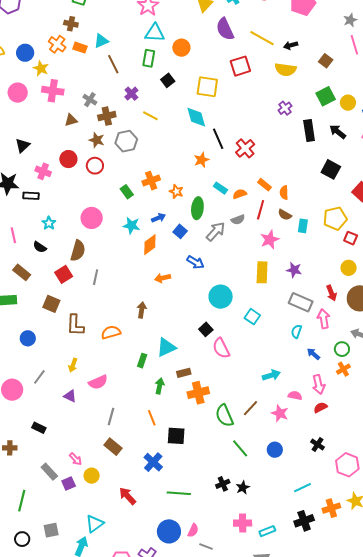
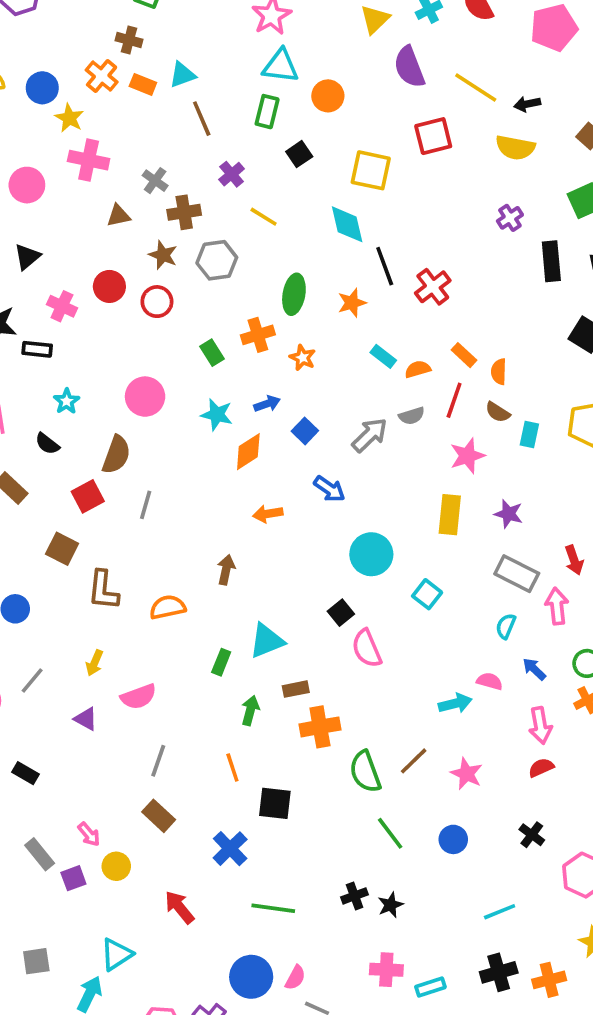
pink circle: (18, 93) -> (27, 185), moved
green ellipse: (197, 208) -> (294, 294), moved
pink semicircle: (295, 396) -> (490, 681), moved
orange cross: (331, 508) -> (549, 980), moved

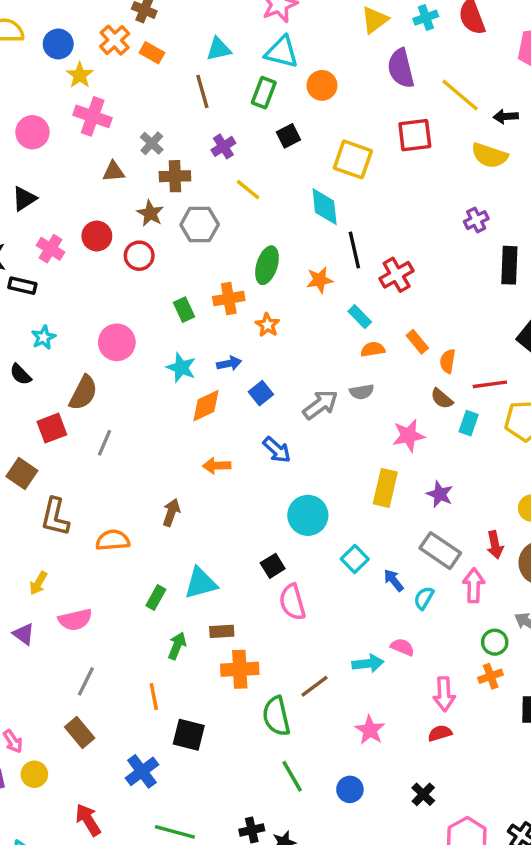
cyan triangle: (182, 75) -> (219, 49), moved
cyan rectangle: (383, 356) -> (360, 317), moved
red line: (454, 400) -> (490, 384), moved, turned 56
blue arrow: (534, 669) -> (394, 580), moved
brown line: (414, 761) -> (315, 686), moved

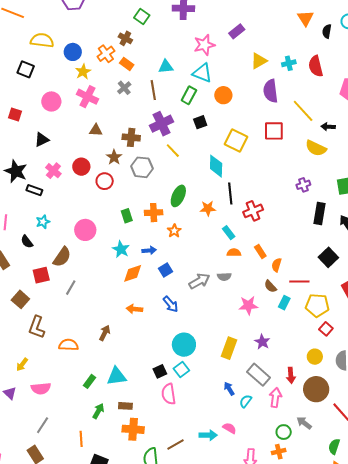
gray cross: (152, 143) -> (124, 88), moved
purple cross: (223, 146) -> (162, 124), size x1.6
yellow rectangle: (385, 488) -> (229, 348), moved
cyan square: (355, 559) -> (181, 370), moved

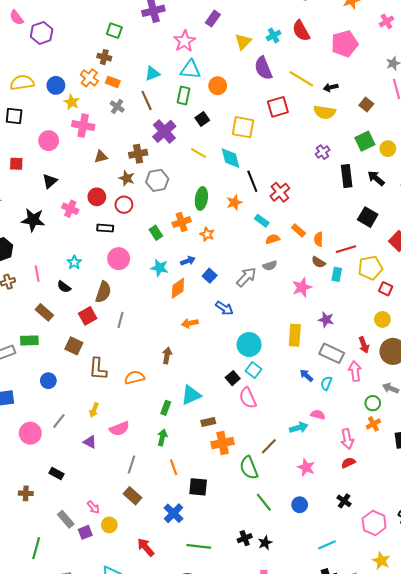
yellow line: (173, 151) -> (198, 153), moved
black rectangle: (34, 190) -> (105, 228), moved
green arrow: (98, 411) -> (162, 437), moved

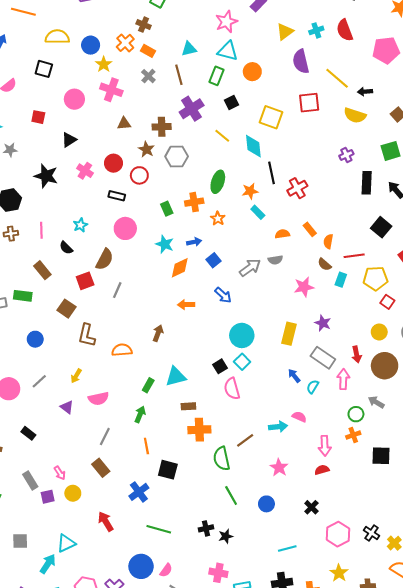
cyan rectangle: (262, 221) -> (258, 212), moved

